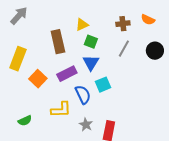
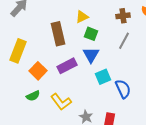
blue semicircle: (83, 95) -> (123, 89), moved
yellow L-shape: (61, 110) -> (61, 102), turned 55
green semicircle: (25, 121) -> (33, 96), moved

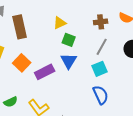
brown rectangle: (58, 34) -> (20, 27), moved
orange square: (38, 71) -> (22, 63), moved
cyan square: (103, 77) -> (100, 69), moved

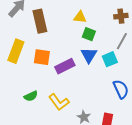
yellow triangle: (60, 23) -> (80, 17), turned 32
orange square: (22, 63) -> (42, 57), turned -36
cyan square: (100, 69) -> (110, 59), moved

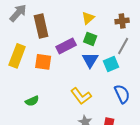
yellow triangle: (80, 17) -> (88, 18), moved, turned -48
purple rectangle: (65, 66) -> (66, 46), moved
yellow L-shape: (59, 102) -> (81, 96), moved

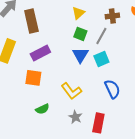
purple rectangle: (66, 46) -> (40, 53), moved
gray line: (123, 46) -> (101, 36), moved
orange square: (43, 62) -> (33, 78), moved
green semicircle: (32, 101) -> (42, 109), moved

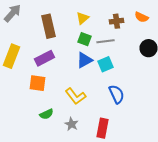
brown rectangle: (31, 21) -> (48, 26), moved
gray line: (101, 36) -> (106, 41), turned 54
blue triangle: (80, 55) -> (84, 60), turned 30
gray star: (75, 117) -> (72, 124), moved

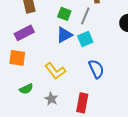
gray line: (106, 41) -> (85, 16), turned -60

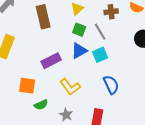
gray line: (85, 16) -> (100, 32), turned -54
purple rectangle: (24, 33) -> (51, 61), moved
orange square: (17, 58) -> (27, 86), moved

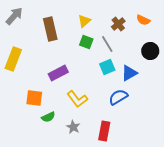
brown cross: (111, 12) -> (118, 24), turned -32
blue triangle: (79, 51) -> (129, 73), moved
blue semicircle: (111, 85) -> (118, 97), turned -96

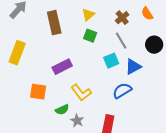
orange semicircle: (143, 20) -> (147, 14), turned 32
gray line: (107, 44) -> (121, 41), moved
green semicircle: (48, 117) -> (62, 110), moved

